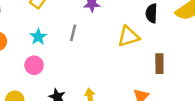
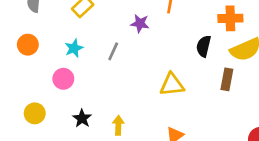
yellow triangle: (128, 37) -> (172, 85), moved
brown rectangle: (159, 64) -> (227, 79), moved

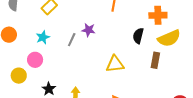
purple star: (140, 23) -> (89, 30), moved
yellow circle: (35, 113) -> (19, 76), moved

